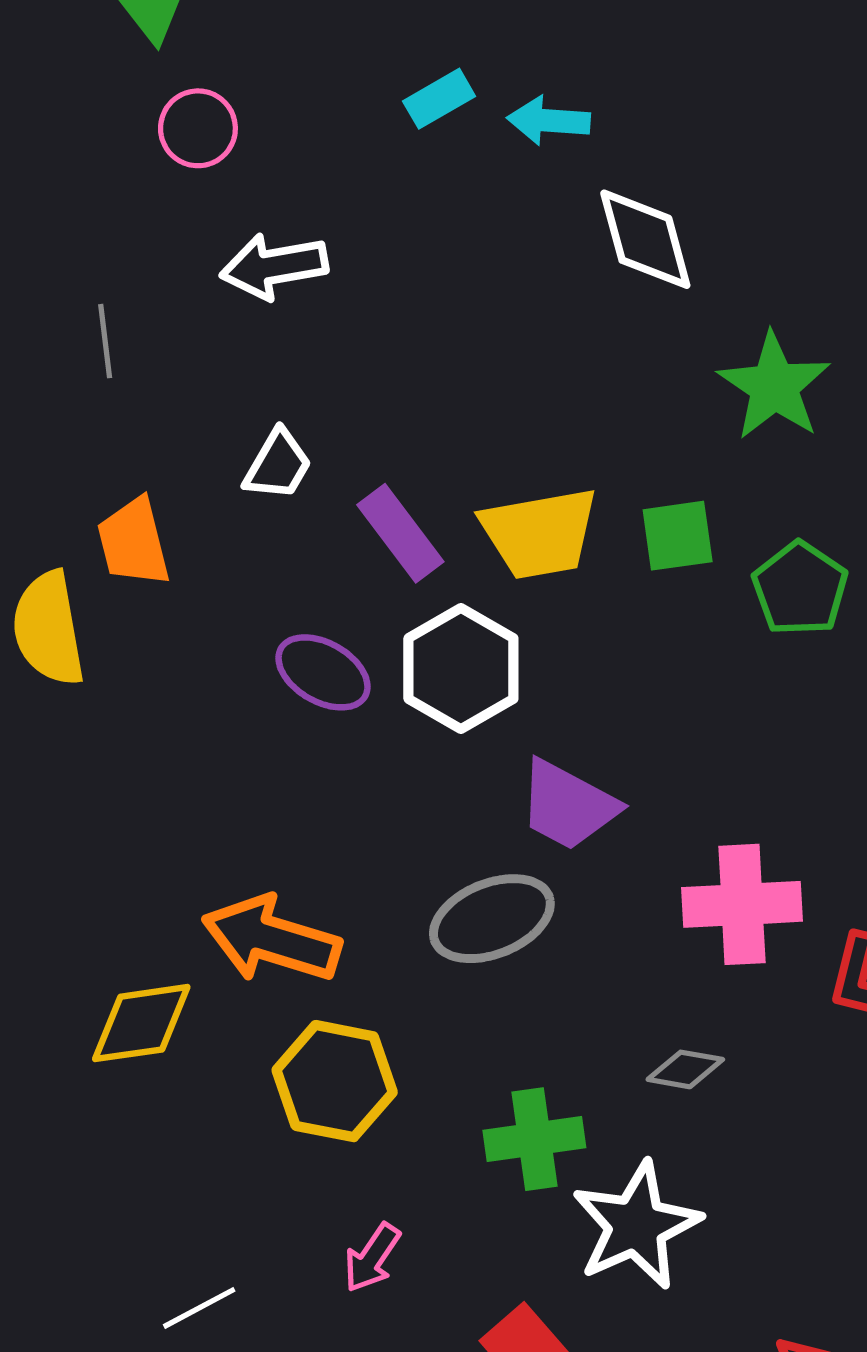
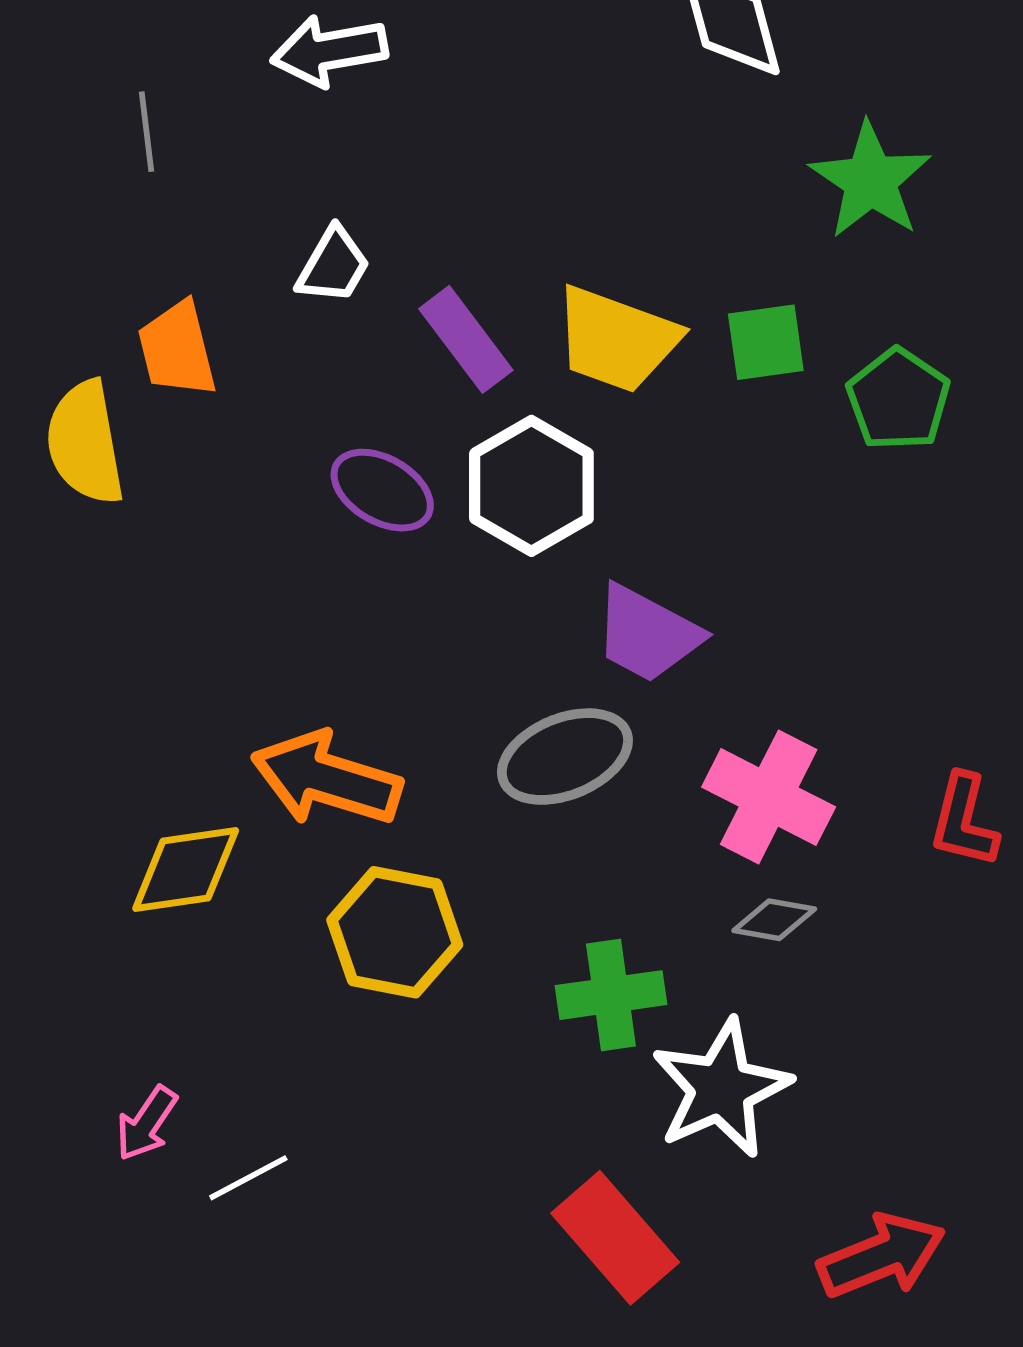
yellow trapezoid: (540, 533) -> (617, 339), turned 30
pink cross: (742, 904) -> (769, 797), moved, turned 30
pink arrow: (372, 1258) -> (146, 1123), moved

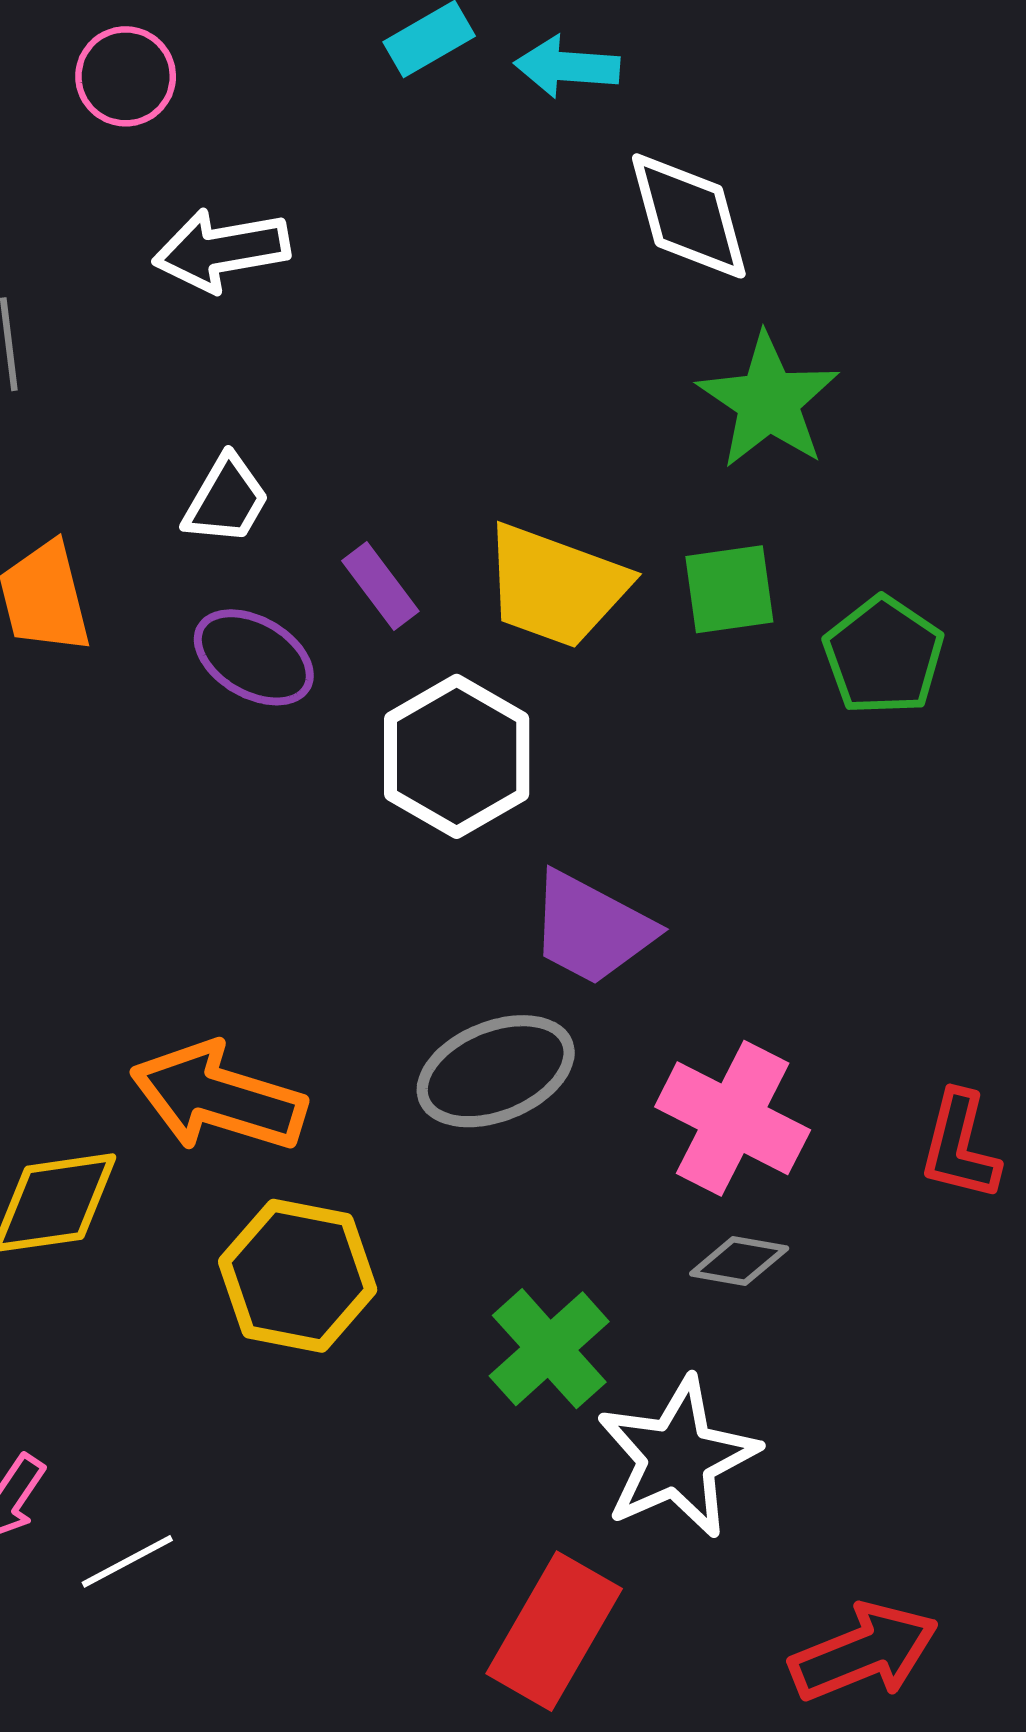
green star: (870, 180) -> (768, 401), moved
purple rectangle: (466, 339) -> (380, 586), size x0.7
purple ellipse: (382, 490) -> (254, 657), moved
green cross: (611, 995) -> (549, 1349), turned -34
red rectangle: (615, 1238) -> (554, 1631), turned 71

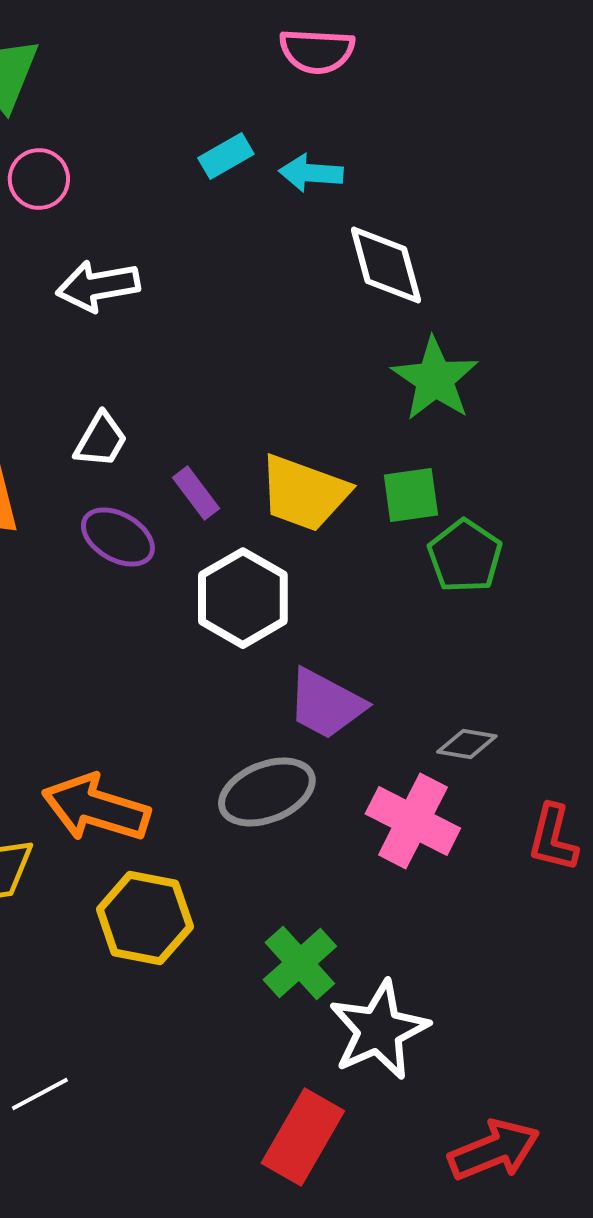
green pentagon: (884, 656) -> (465, 556), moved
gray diamond: (739, 1261) -> (467, 744), moved

